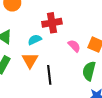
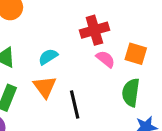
red cross: (52, 23) -> (94, 30), moved

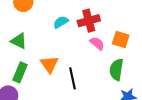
cyan semicircle: (48, 57) -> (61, 22), moved

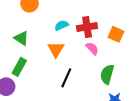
orange square: (121, 40) -> (116, 34), moved
orange triangle: (49, 64) -> (56, 49), moved
black line: (72, 78) -> (66, 78), turned 30

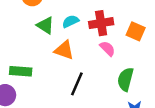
green triangle: (21, 38) -> (45, 25), moved
orange triangle: (56, 49) -> (64, 50), turned -42
green rectangle: (19, 67) -> (21, 71), turned 66

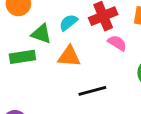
green rectangle: (21, 71) -> (22, 57), moved
black line: (77, 84) -> (92, 91), turned 65

